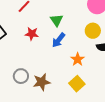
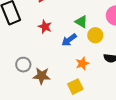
green triangle: (57, 20) -> (81, 22), moved, turned -40
yellow circle: (93, 31) -> (95, 35), moved

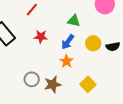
yellow circle: (95, 35) -> (93, 43), moved
orange star: (82, 63) -> (66, 61), moved

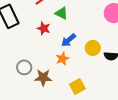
green triangle: (74, 21) -> (61, 13), moved

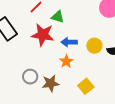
red star: (44, 28) -> (43, 35), size x1.6
blue arrow: (68, 40) -> (69, 42), turned 49

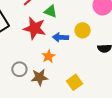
yellow circle: (94, 46) -> (83, 30), moved
orange star: (66, 61) -> (48, 56), moved

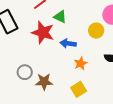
yellow circle: (83, 30) -> (96, 31), moved
orange star: (48, 56) -> (81, 63), moved

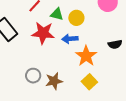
yellow circle: (96, 31) -> (76, 18), moved
orange star: (81, 63) -> (86, 56), size x1.5

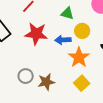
green triangle: (57, 14) -> (67, 13), moved
yellow circle: (76, 18) -> (82, 31), moved

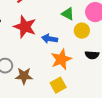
green triangle: (67, 13) -> (68, 14), moved
yellow circle: (82, 31) -> (82, 31), moved

